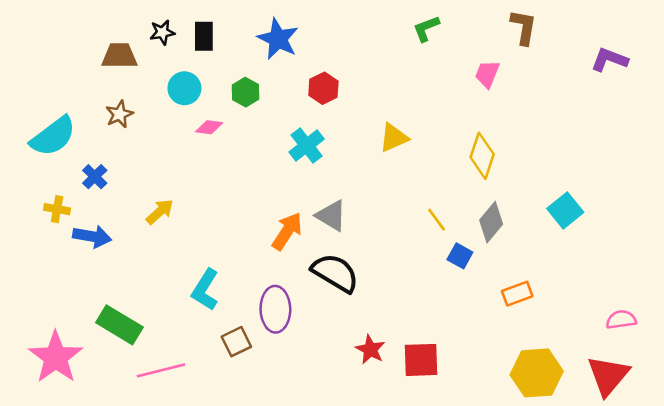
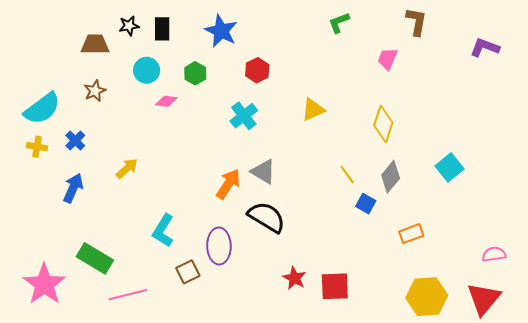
yellow cross: (57, 209) -> (37, 147), moved
blue arrow: (92, 236) -> (73, 188), turned -76

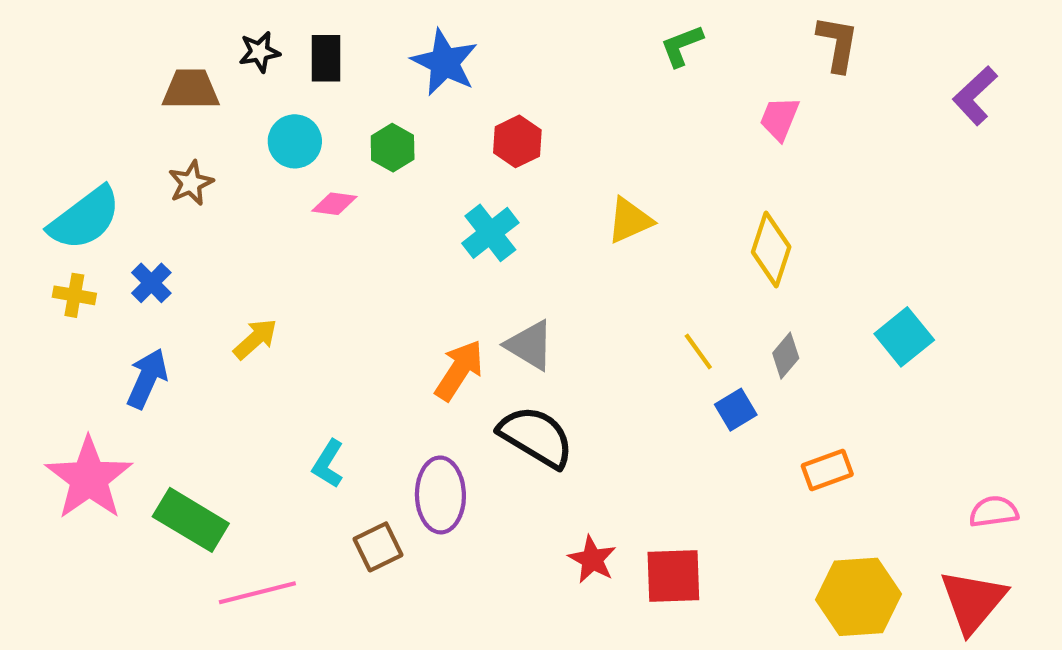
purple L-shape: (485, 47) -> (975, 96), turned -64
gray diamond: (391, 177) -> (786, 356), size x0.7
blue square: (366, 204) -> (736, 410), turned 30
cyan L-shape: (163, 230) -> (328, 464), size x0.7
pink star: (44, 284) -> (89, 478), moved

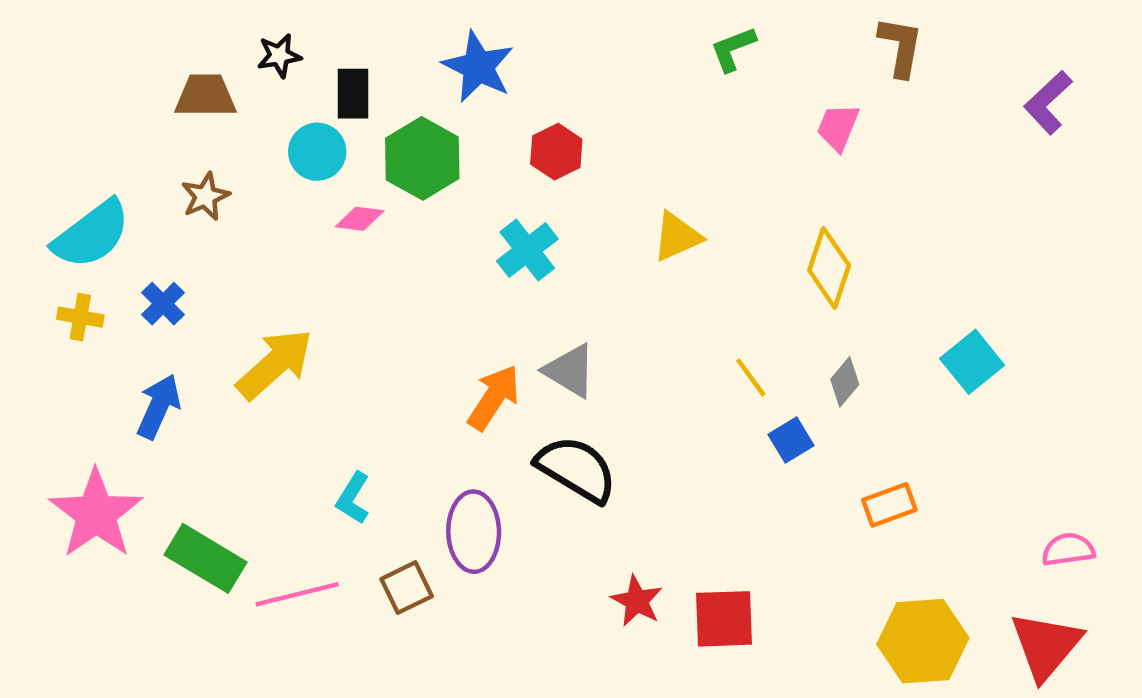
black rectangle: (326, 58) -> (353, 94), moved
green hexagon: (393, 148) -> (422, 158), size x1.6
yellow arrow: (255, 339) -> (275, 364), size x1.6
pink line: (257, 593) -> (297, 594), moved

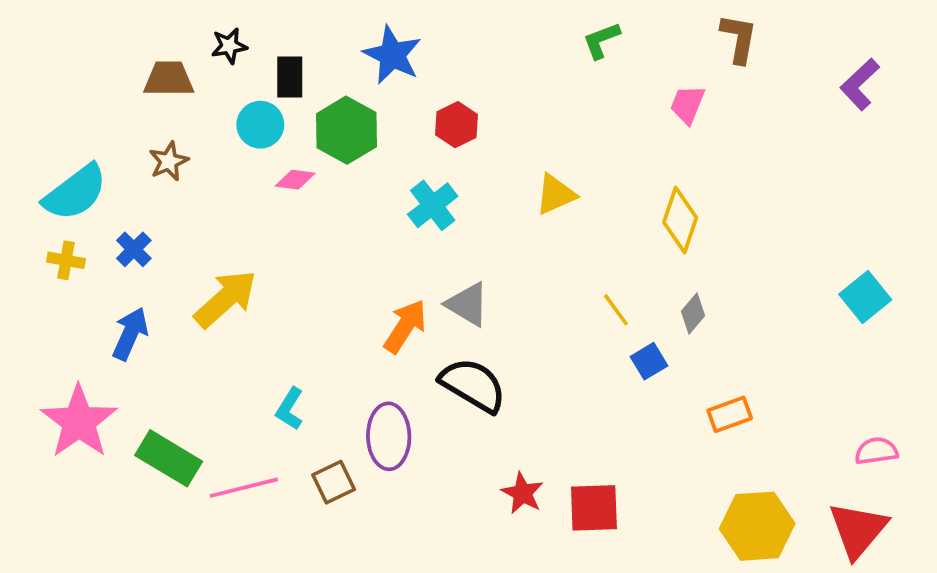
cyan square: (972, 362) -> (865, 297), moved

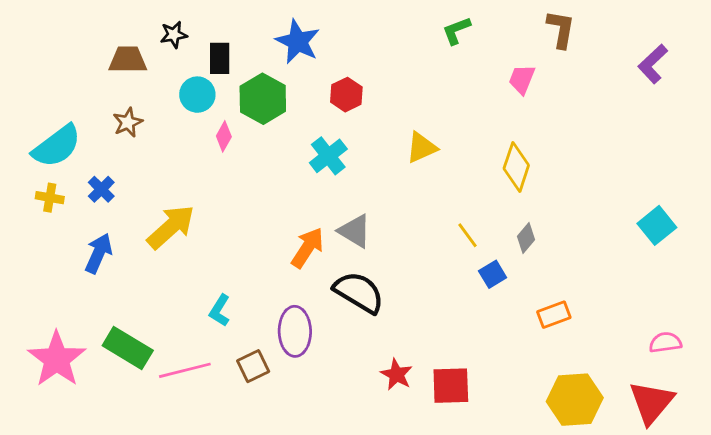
pink diamond: (295, 180) -> (224, 136), turned -68
pink star: (79, 422) -> (57, 359), moved

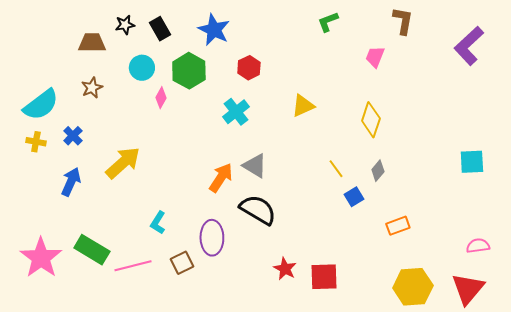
black rectangle: (220, 58) -> (160, 29), moved, turned -30
purple L-shape: (653, 64) -> (469, 46), size x1.4
cyan square: (657, 225) -> (472, 162), turned 36

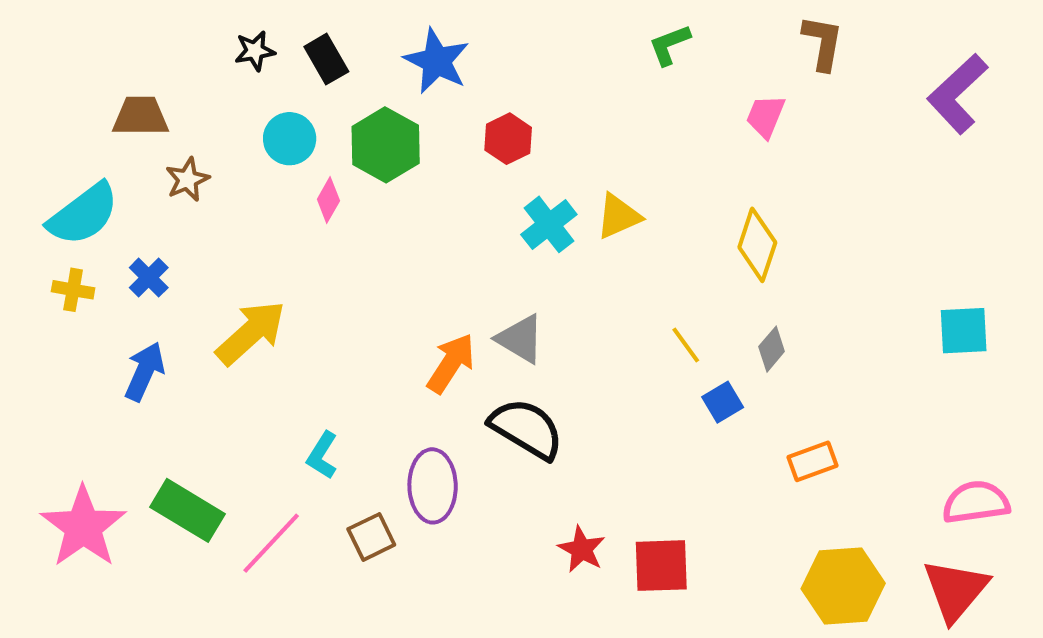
brown trapezoid: (92, 43) -> (140, 116), moved
cyan cross: (236, 112) -> (549, 224), moved
pink semicircle: (478, 246) -> (976, 502), size x1.4
pink line: (133, 266) -> (271, 543), turned -33

